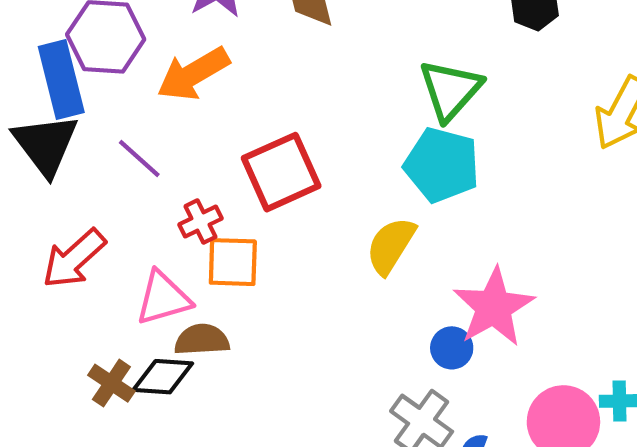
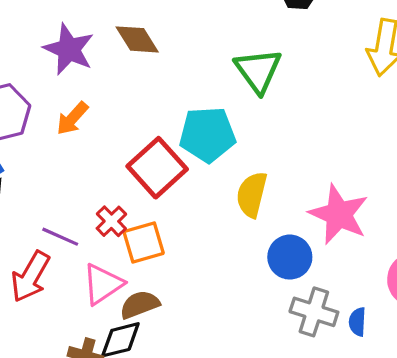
orange arrow: (193, 74) -> (72, 118), size x0.7
purple line: (139, 159) -> (60, 237), moved
cyan pentagon: (442, 165) -> (207, 135), moved
blue circle: (452, 348) -> (290, 257), moved, size x1.4

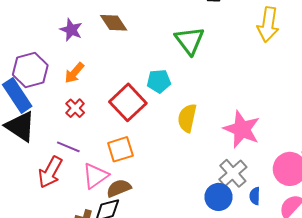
purple star: (69, 49) -> (71, 30), size x0.7
cyan pentagon: (207, 135) -> (159, 81), size x0.7
red cross: (111, 221) -> (75, 108), moved
blue circle: (290, 257) -> (219, 197), moved
gray cross: (314, 312) -> (233, 173), moved, turned 32

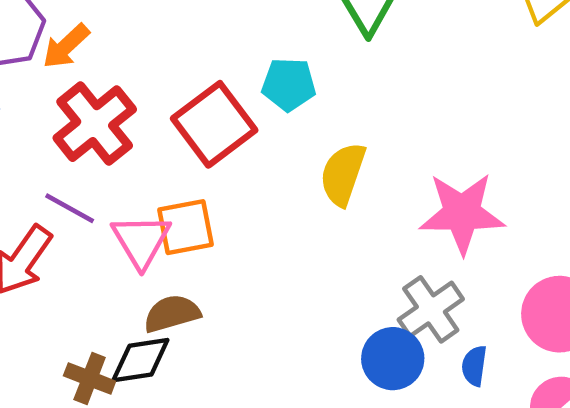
orange arrow: (74, 73) -> (66, 46), moved
red cross: (75, 108) -> (95, 124), size x1.8
pink star: (242, 129) -> (462, 213), turned -30
pink triangle: (95, 176) -> (141, 241), moved, turned -32

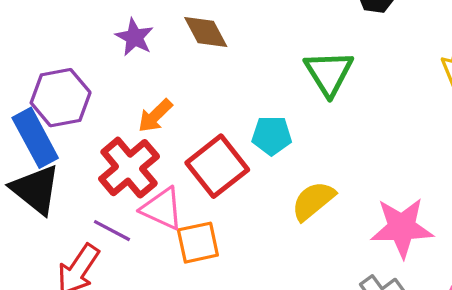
orange arrow: (66, 46) -> (155, 116), moved
yellow semicircle: (343, 174) -> (313, 201), turned 33
pink triangle: (141, 241) -> (162, 209), moved, turned -33

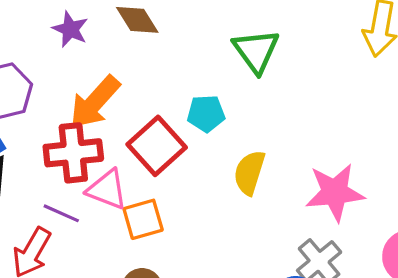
orange arrow: (155, 116) -> (95, 102), size x1.6
red cross: (129, 168) -> (73, 153), turned 38
yellow semicircle: (313, 201) -> (249, 173), turned -30

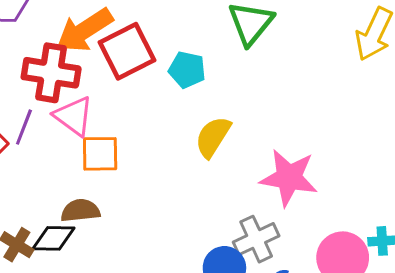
red square: (157, 146) -> (127, 51), moved
purple line: (61, 213) -> (24, 127), turned 72

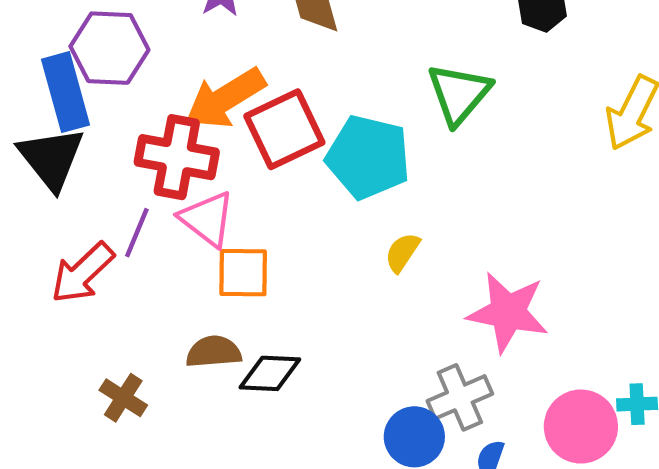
cyan pentagon: (187, 70) -> (368, 157), size x1.6
yellow semicircle: (213, 137) -> (402, 252), size x0.7
black diamond: (54, 238) -> (270, 373), moved

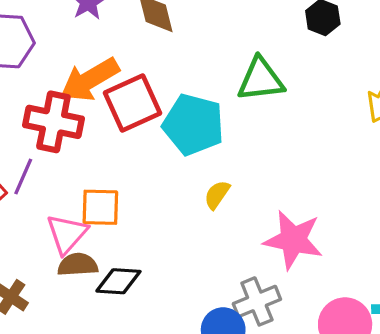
green triangle: (459, 94) -> (261, 79), turned 42
pink triangle: (207, 219) -> (67, 234), moved, turned 33

